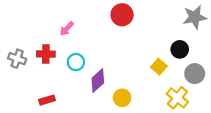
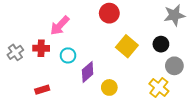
pink arrow: (67, 29) -> (60, 26), size x1.5
gray cross: (17, 59) -> (15, 52), turned 35
yellow square: (159, 67) -> (127, 46), moved, size x1.5

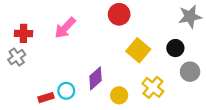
red cross: (41, 48) -> (23, 33), moved
cyan circle: (68, 55) -> (66, 91), moved
yellow cross: (159, 87) -> (153, 87), moved

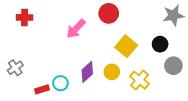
pink arrow: (65, 28) -> (76, 29), moved
red cross: (23, 33) -> (25, 17), moved
gray cross: (17, 57) -> (15, 68), moved
yellow circle: (119, 95) -> (112, 72), moved

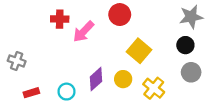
red cross: (25, 17) -> (60, 19), moved
black circle: (160, 44) -> (185, 45), moved
gray cross: (15, 68) -> (17, 61), moved, turned -35
red rectangle: (42, 89) -> (31, 93), moved

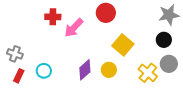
yellow cross: (154, 88) -> (148, 73), moved
cyan circle: (66, 92) -> (44, 71), moved
red rectangle: (31, 93) -> (19, 76), moved, turned -48

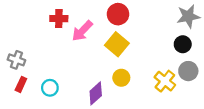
yellow square: (123, 45) -> (117, 44), moved
purple diamond: (85, 70) -> (96, 93), moved
cyan circle: (44, 71) -> (50, 88), moved

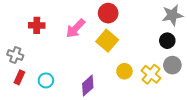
red cross: (59, 19) -> (37, 25), moved
yellow circle: (121, 78) -> (124, 71), moved

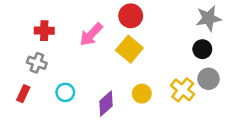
gray cross: (15, 55) -> (37, 63), moved
yellow circle: (124, 71) -> (142, 94), moved
cyan circle: (46, 80) -> (65, 92), moved

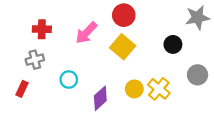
black circle: (202, 49) -> (173, 44), moved
gray cross: (37, 63) -> (35, 60), turned -36
yellow cross: (183, 90) -> (159, 89), moved
cyan circle: (65, 92) -> (69, 80), moved

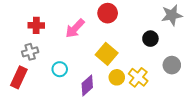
yellow square: (123, 47) -> (107, 54), moved
red rectangle: (22, 89) -> (19, 77), size x1.5

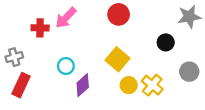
pink arrow: (75, 28) -> (66, 18), moved
gray cross: (30, 52) -> (14, 57), moved
cyan circle: (60, 69) -> (66, 66), moved
purple diamond: (87, 85) -> (83, 85), moved

